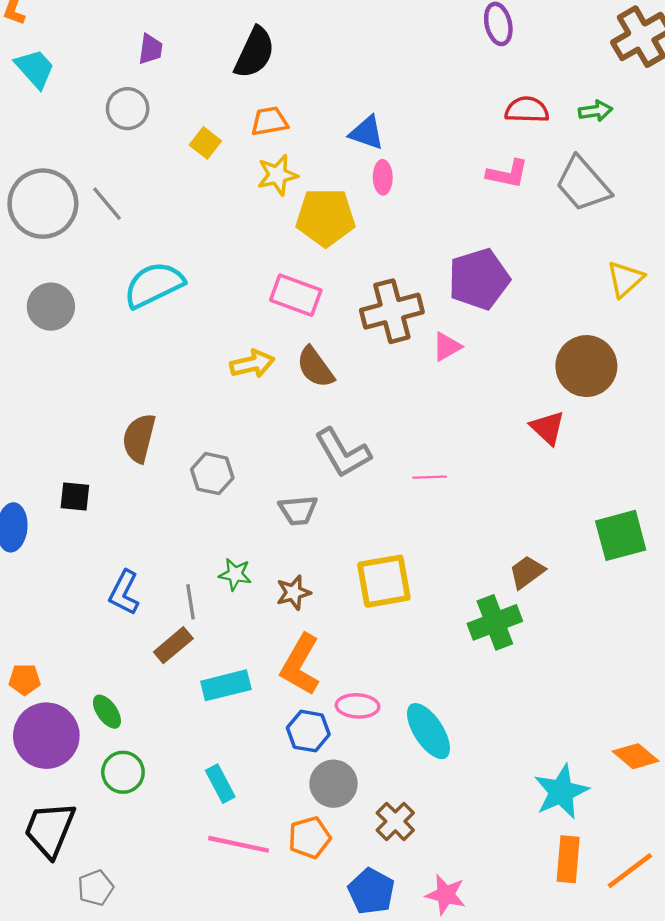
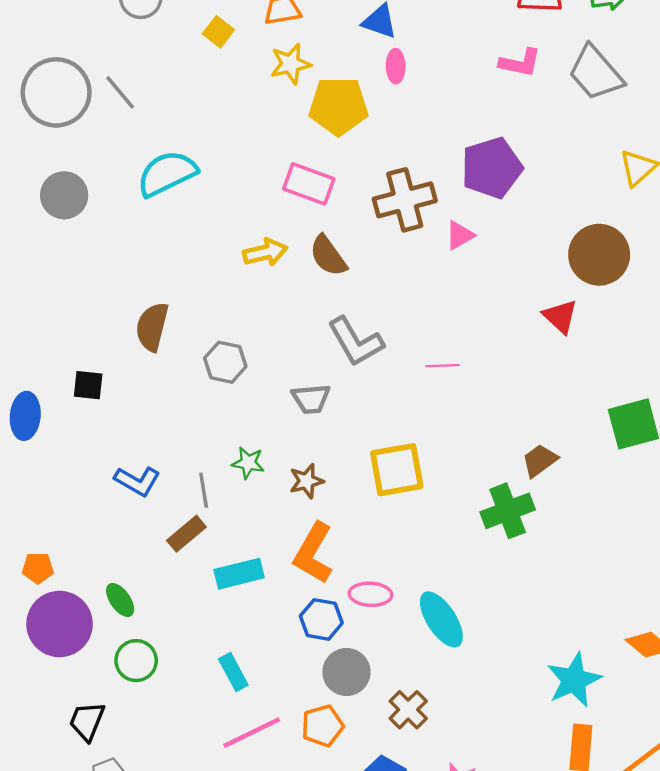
blue L-shape: (124, 593) -> (137, 481), turned -87
black trapezoid: (50, 829) -> (87, 721), moved, size x0.7
pink line: (239, 844) -> (252, 733), turned -38

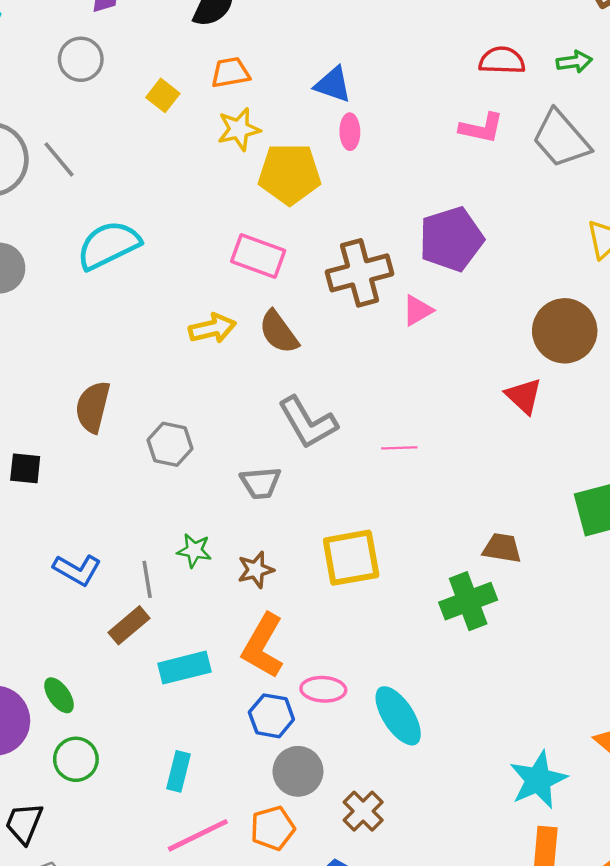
brown trapezoid: (540, 461) -> (502, 548), turned 45
cyan rectangle: (233, 672) -> (178, 771), turned 42

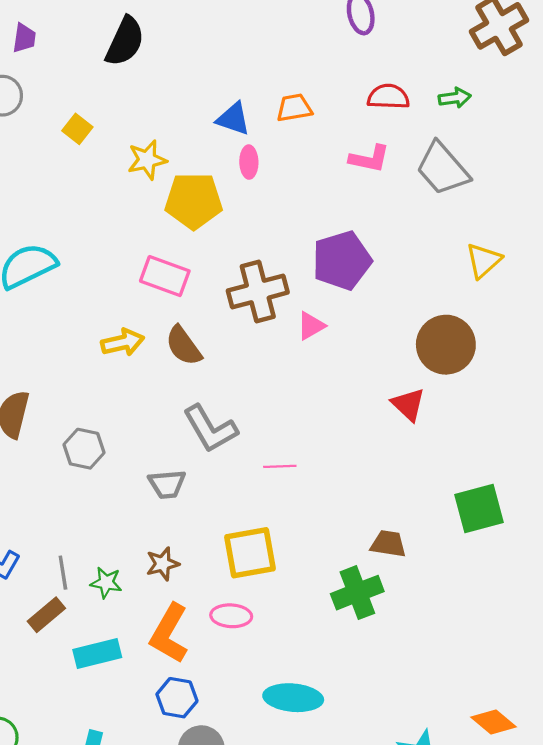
orange trapezoid: (230, 73) -> (294, 108), moved
pink line: (399, 448) -> (280, 466), moved
green star: (194, 550) -> (106, 583), moved
pink ellipse: (323, 689) -> (231, 616), moved
cyan ellipse: (398, 716) -> (293, 698), turned -52

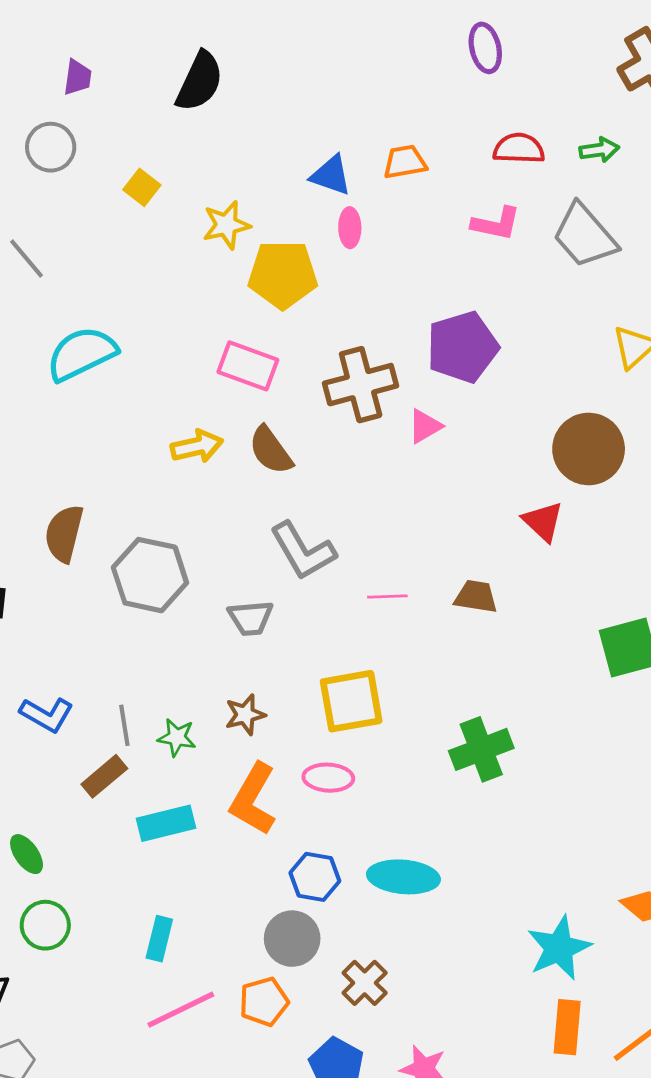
gray hexagon: (84, 449) -> (150, 575), size x1.5
brown trapezoid: (388, 544) -> (476, 597), moved
blue hexagon: (177, 698) -> (315, 877), moved

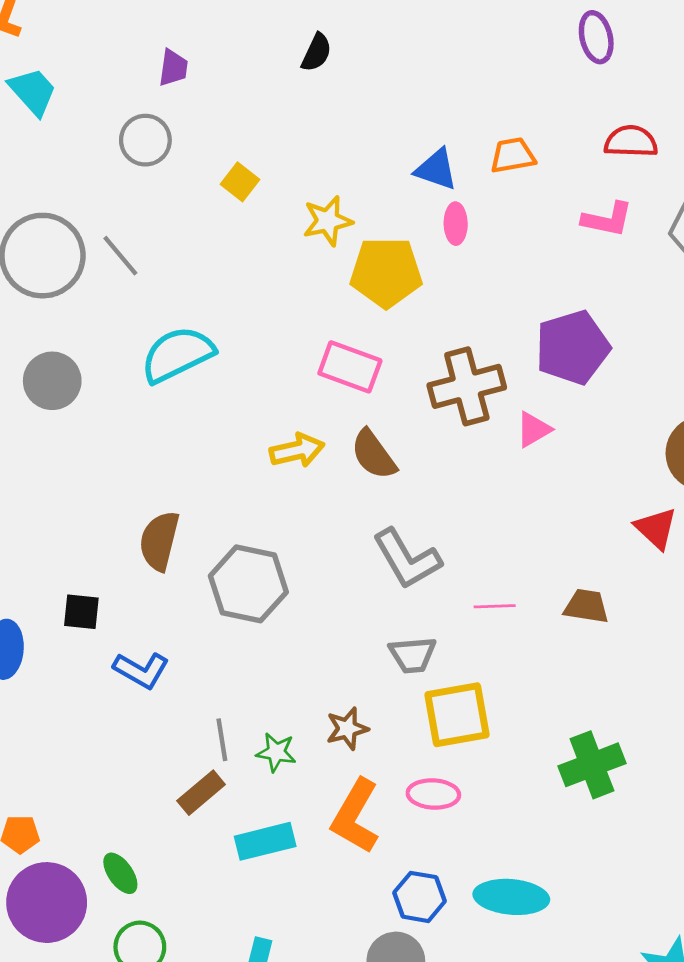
black semicircle: (200, 81) -> (317, 52), moved, size x0.6
gray trapezoid: (251, 618) -> (413, 655), moved
blue L-shape: (47, 715) -> (141, 670), moved

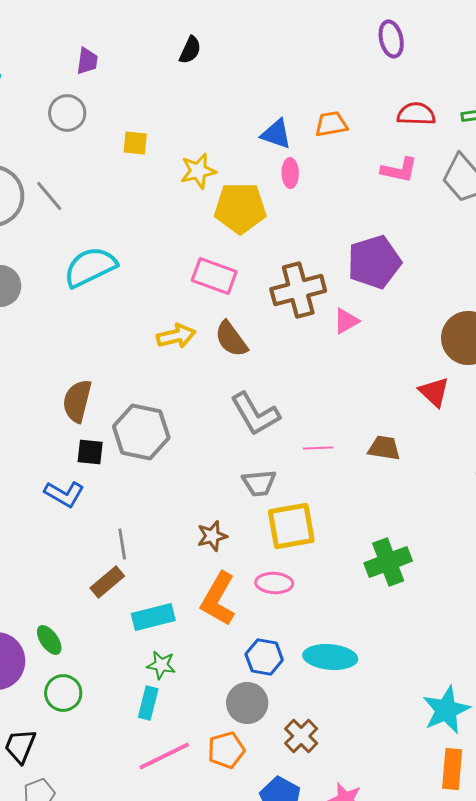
yellow square: (240, 182) -> (135, 143), turned -32
black square: (81, 612) -> (90, 452), moved
green star: (276, 752) -> (161, 665), moved

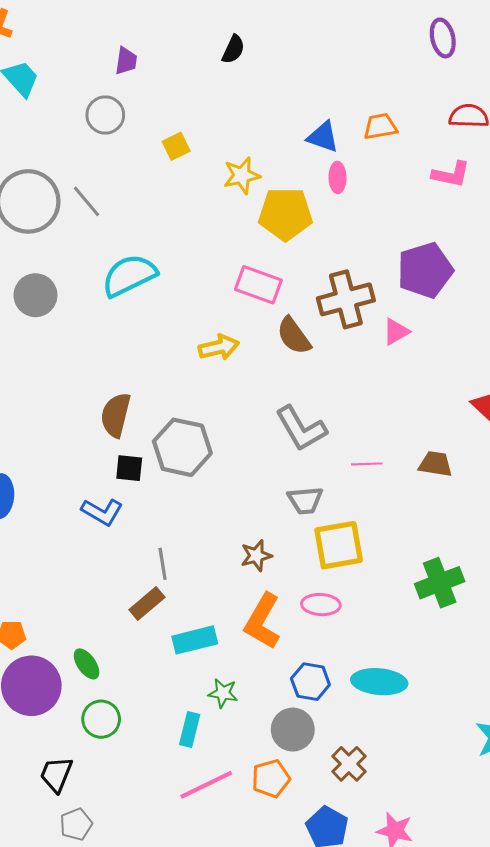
yellow square: (135, 143) -> (176, 146), turned -32
brown semicircle: (231, 339) -> (294, 336), moved
green star: (161, 665) -> (223, 693), moved

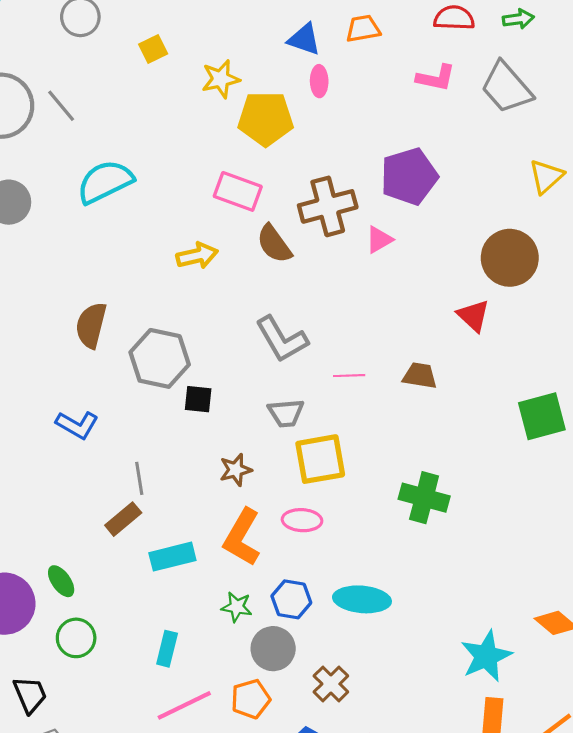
black square: (129, 468) -> (198, 399), moved
green cross: (440, 583) -> (424, 498), turned 36
green star: (223, 693) -> (237, 607), moved
black trapezoid: (56, 774) -> (30, 695), turned 135

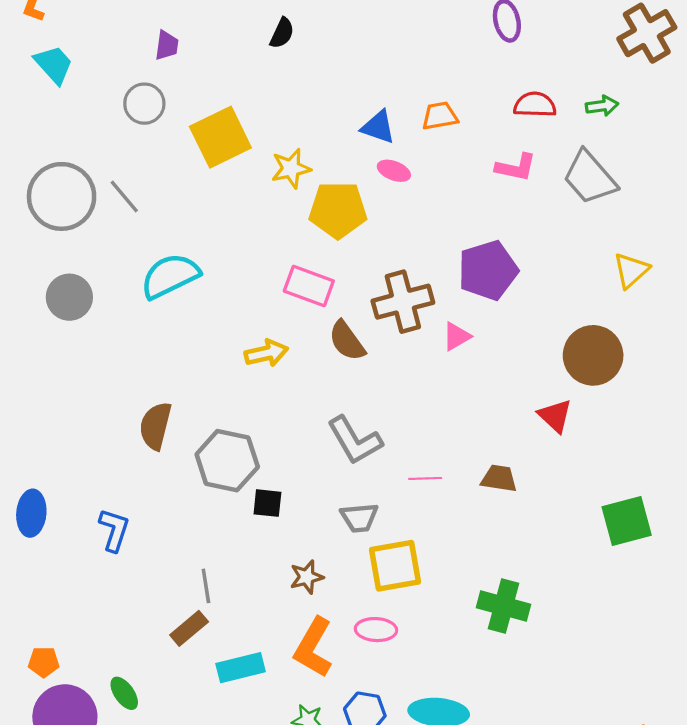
yellow square: (153, 49) -> (220, 137), size x2.0
pink ellipse: (319, 81) -> (394, 171), turned -68
blue L-shape: (77, 425) -> (114, 530), moved, turned -102

